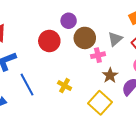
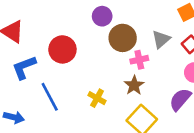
red circle: (49, 41) -> (62, 49), moved
brown star: (110, 75) -> (134, 85), moved

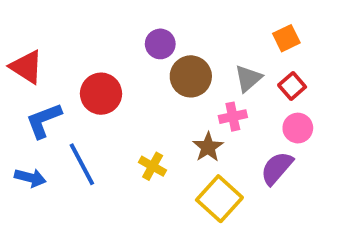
pink cross: (139, 60) -> (233, 117), moved
blue arrow: (14, 117) -> (30, 178), moved

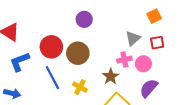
brown circle: (191, 76) -> (78, 53), moved
red square: (292, 86) -> (157, 43), turned 32
pink circle: (298, 128) -> (143, 64), moved
blue line: (82, 164) -> (52, 78), moved

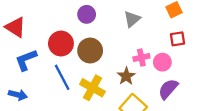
purple circle: (84, 19) -> (87, 14), moved
gray triangle: (133, 38) -> (132, 19), moved
yellow cross: (80, 87) -> (92, 88), size x1.5

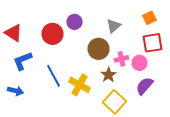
red square: (178, 39) -> (152, 43), size x1.5
red circle: (61, 44) -> (52, 34), moved
brown circle: (90, 51) -> (98, 49), moved

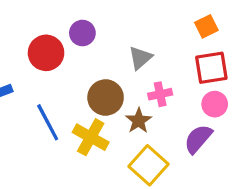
gray triangle: (114, 26) -> (140, 58), moved
brown circle: (98, 49) -> (106, 97), moved
pink circle: (140, 63) -> (215, 104), moved

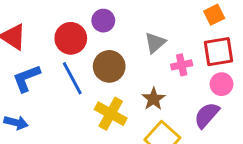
pink cross: (160, 94) -> (182, 65), moved
brown circle: (106, 97) -> (109, 66), moved
blue line: (48, 122) -> (72, 78), moved

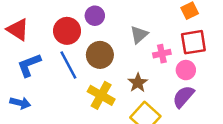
pink circle: (222, 84) -> (186, 70), moved

